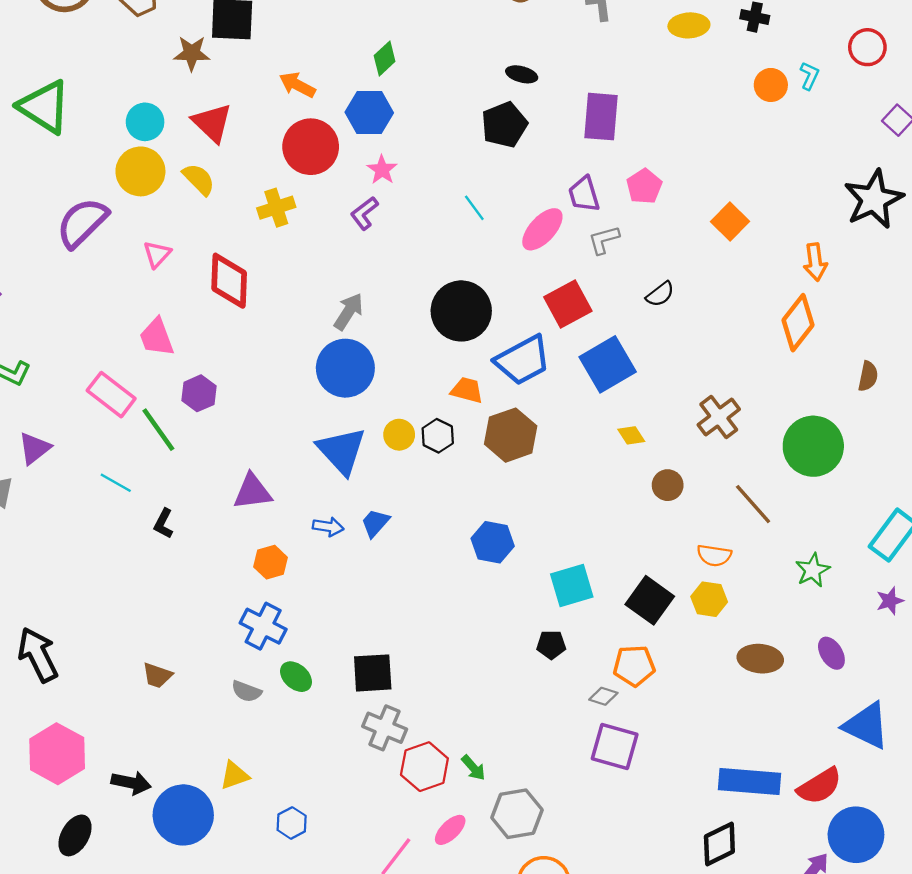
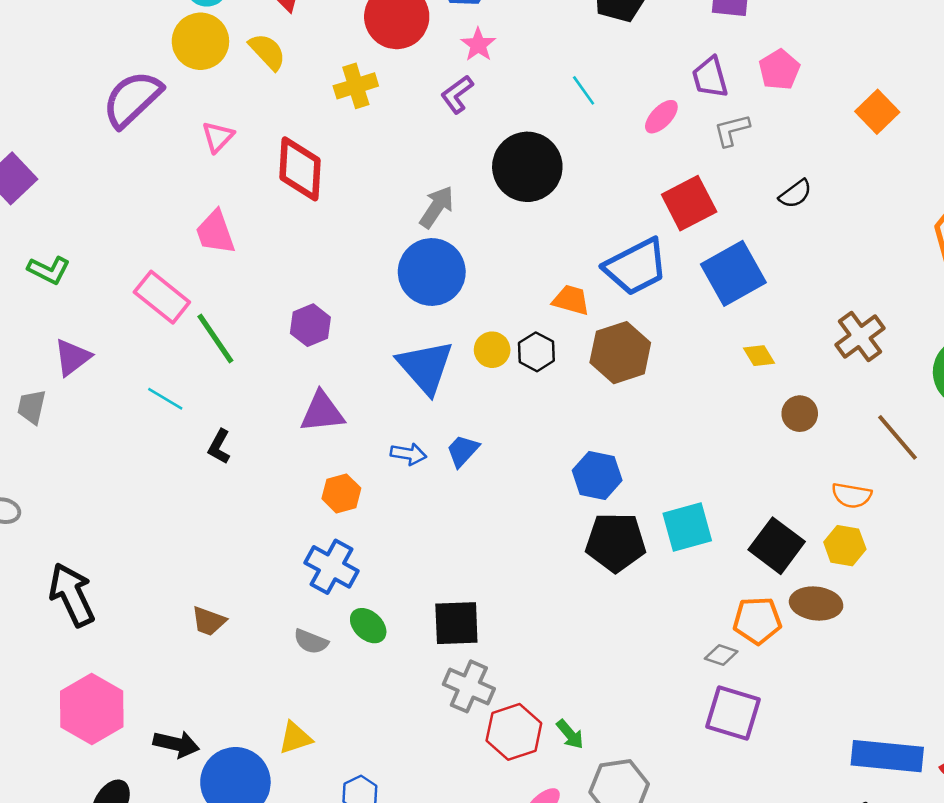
pink ellipse: (542, 229) -> (661, 117), size x0.7
black circle: (461, 311) -> (527, 167), moved
purple hexagon: (199, 393) -> (310, 325), moved
black pentagon: (551, 645) -> (616, 542), moved, size x1.8
brown ellipse: (760, 659) -> (816, 603), moved

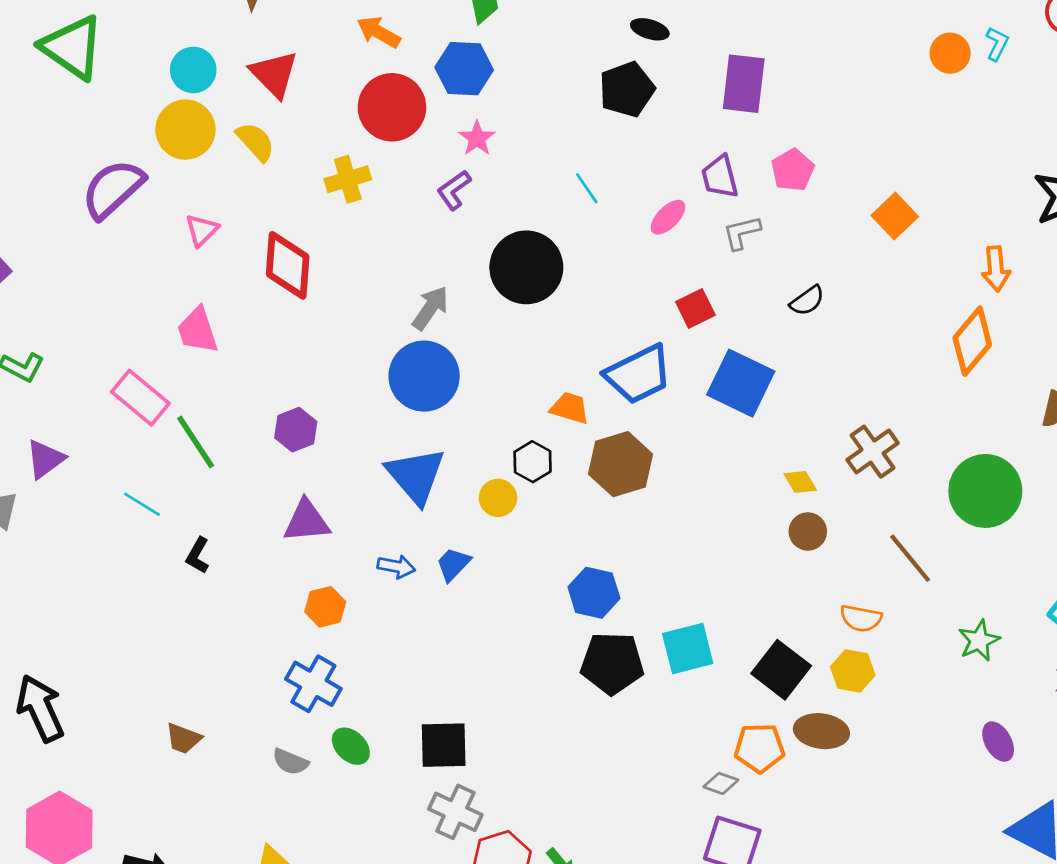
red square: (689, 203) -> (695, 308), size x0.7
blue square: (733, 273) -> (741, 383), turned -36
yellow circle: (492, 350) -> (498, 498), moved
yellow diamond: (759, 356) -> (800, 482), moved

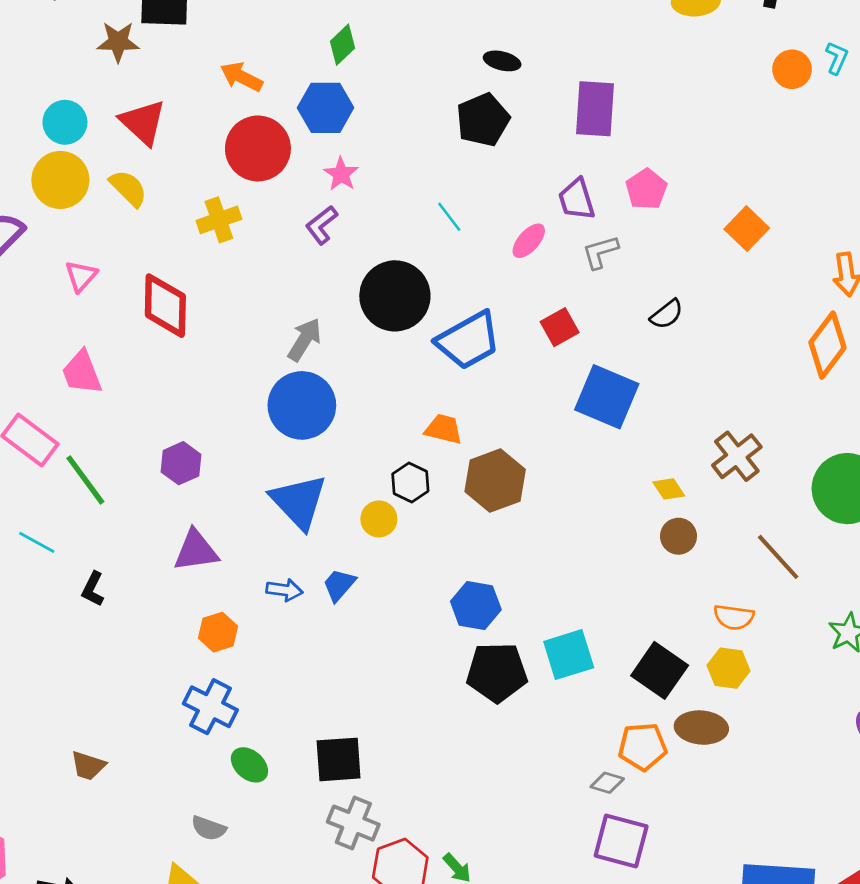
blue trapezoid: (638, 374) -> (468, 340), moved
gray semicircle: (290, 762) -> (209, 828), moved

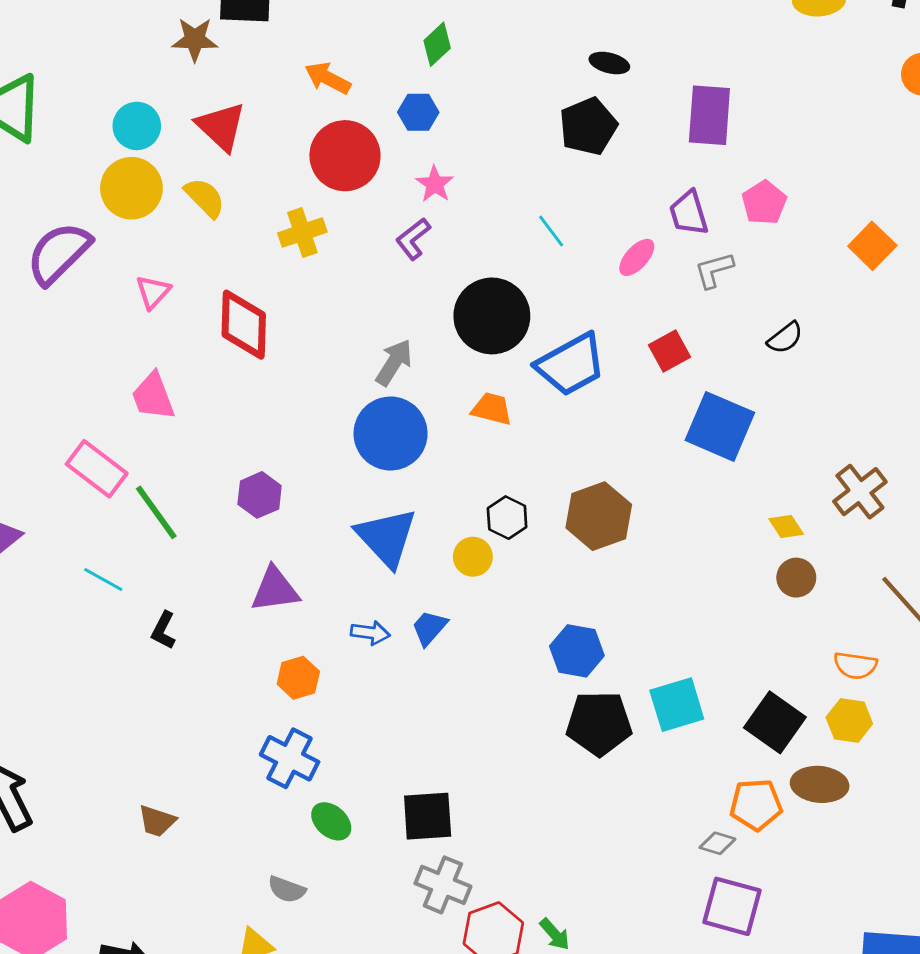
blue hexagon: (325, 108) -> (418, 112), size x0.7
orange trapezoid: (444, 429) -> (492, 409), moved

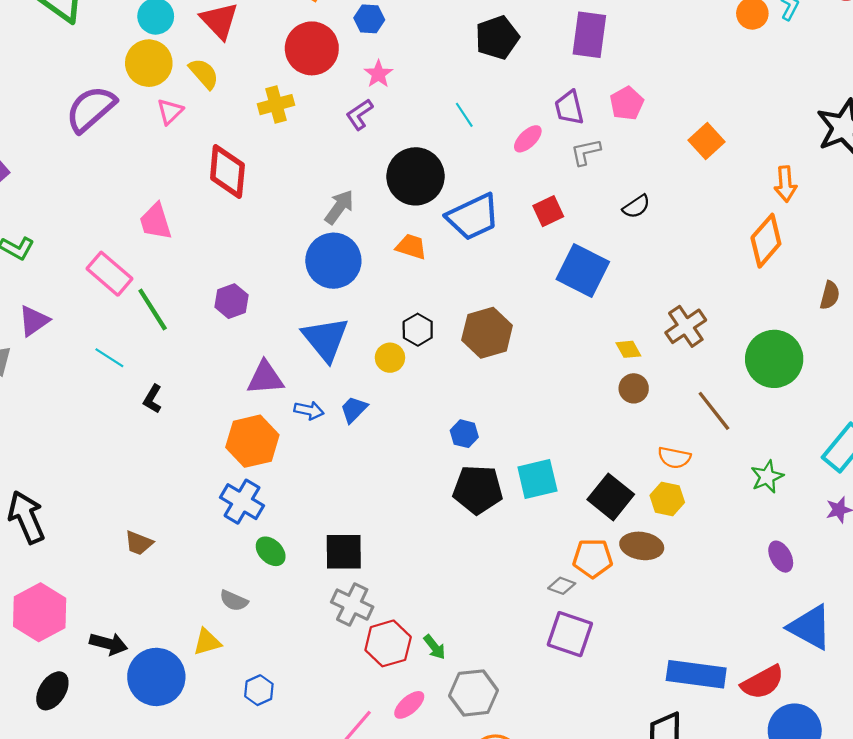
pink triangle: (153, 292) -> (170, 112), moved
purple triangle: (275, 590) -> (265, 378), moved
blue hexagon: (577, 651) -> (464, 434), size x0.7
orange hexagon: (298, 678) -> (252, 441), size x1.6

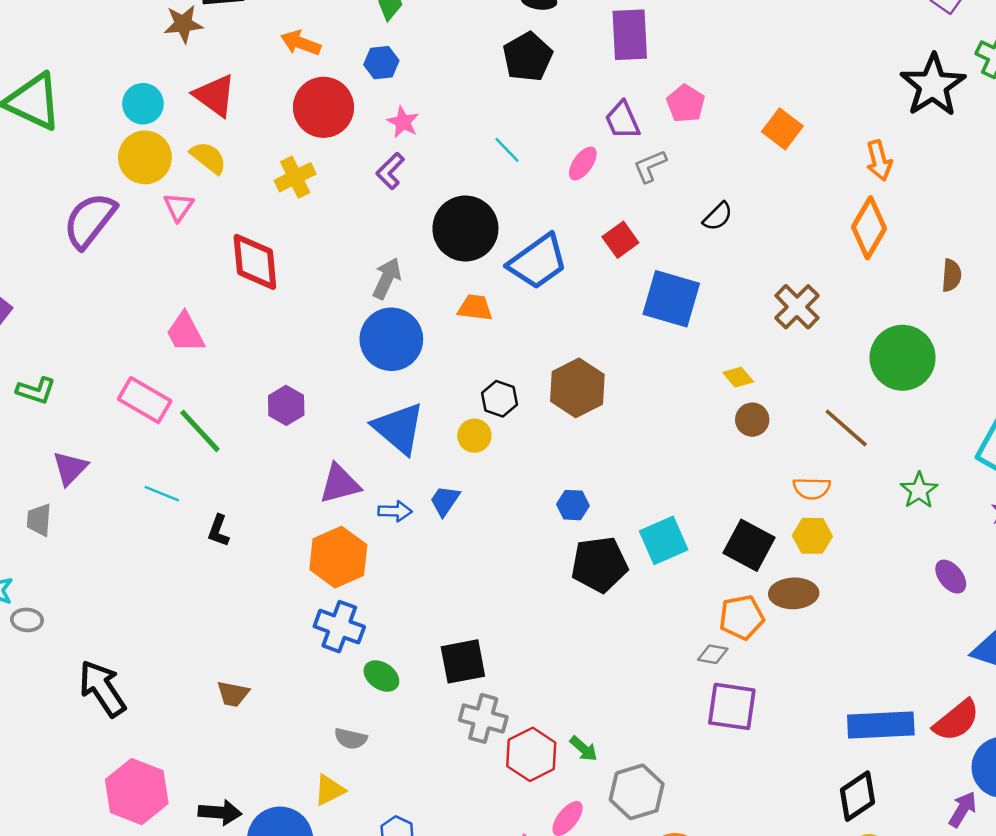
brown cross: (686, 326) -> (797, 307), moved

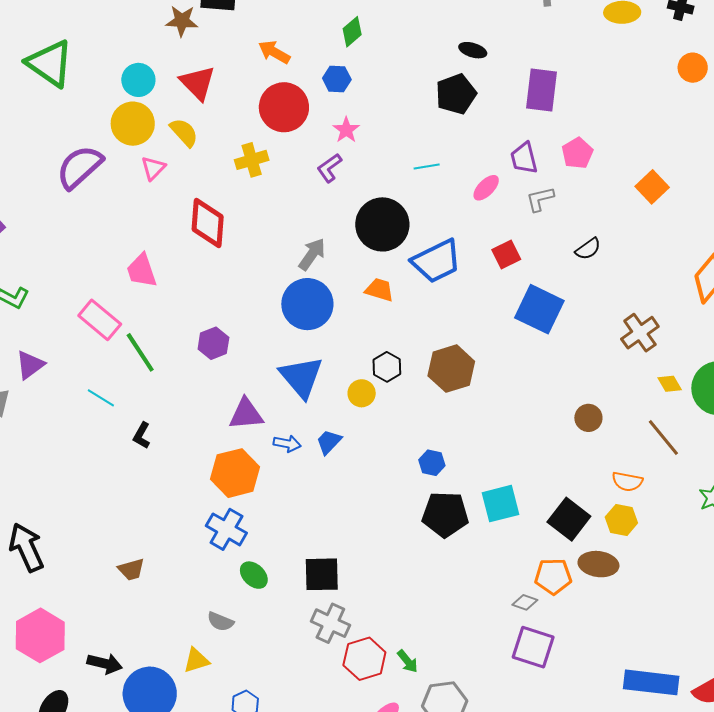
cyan line: (507, 150) -> (427, 167), turned -65
yellow diamond: (738, 377) -> (670, 384), moved
brown trapezoid: (233, 694) -> (131, 569), turned -36

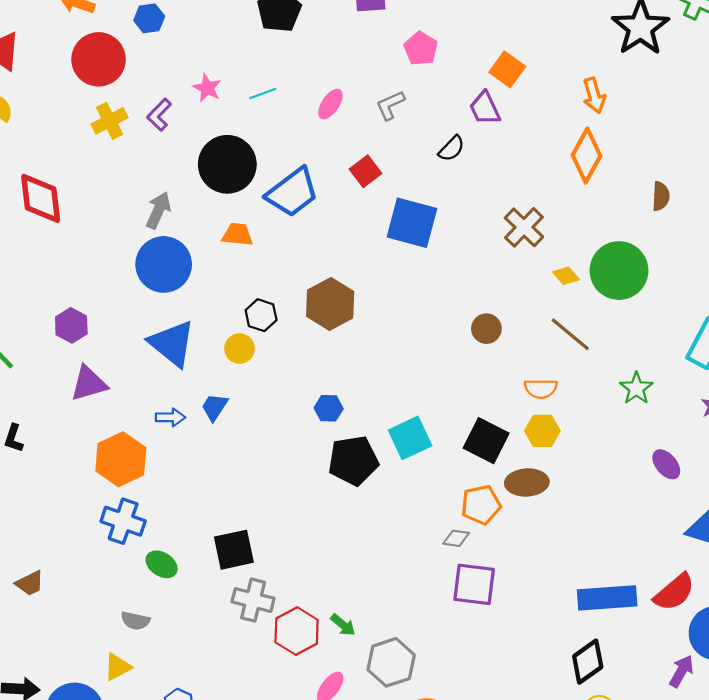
pink star: (346, 130) -> (207, 88), moved
purple trapezoid: (524, 158) -> (485, 108), moved
yellow cross: (252, 160) -> (109, 121), moved
purple triangle: (246, 414) -> (89, 383), moved

